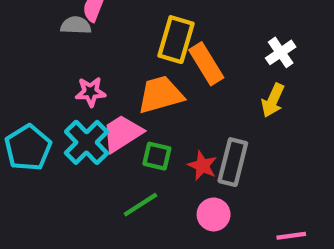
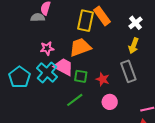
orange rectangle: (206, 64) -> (102, 16), moved
pink trapezoid: (122, 133) -> (64, 67), turned 65
gray rectangle: (233, 162) -> (128, 71), moved, turned -30

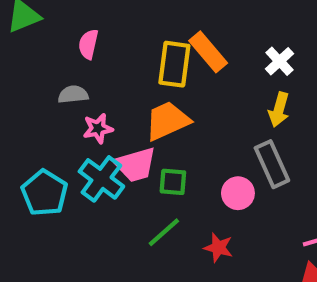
gray semicircle: (38, 17) -> (73, 94), moved
pink trapezoid: (64, 67) -> (135, 165), turned 140
red star: (103, 79) -> (218, 248), moved
pink circle: (110, 102) -> (238, 193), moved

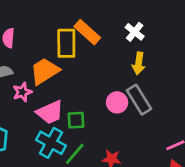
orange trapezoid: (167, 121) -> (45, 71), moved
cyan cross: (101, 179) -> (51, 143), moved
pink circle: (238, 193) -> (117, 102), moved

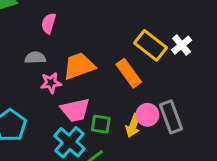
orange rectangle: (87, 32) -> (129, 73), moved
yellow rectangle: (66, 43) -> (150, 45), moved, turned -64
yellow arrow: (139, 63) -> (133, 125), moved

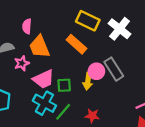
pink semicircle: (49, 23) -> (27, 26), moved
white cross: (182, 45) -> (120, 29), moved, size x1.5
orange trapezoid: (79, 66) -> (39, 47), turned -80

